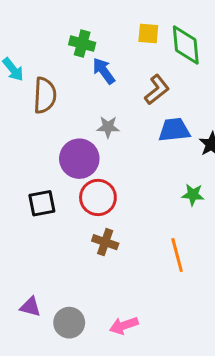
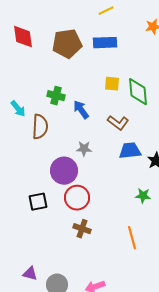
green cross: (82, 44) -> (56, 96), moved
brown L-shape: (157, 90) -> (118, 123), turned 75

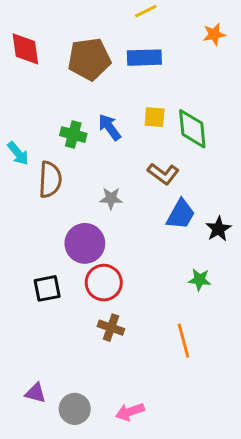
blue arrow: (81, 110) -> (110, 127), moved
gray star: (84, 149) -> (111, 198), moved
blue trapezoid: (130, 151) -> (181, 214), turned 125

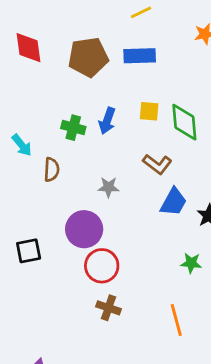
blue arrow: (110, 127) -> (107, 121), turned -125
brown semicircle: (50, 180) -> (52, 170), size x0.7
black square: (47, 288) -> (29, 251), moved

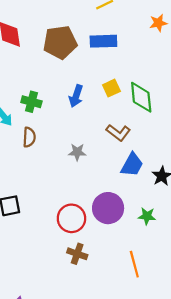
yellow square: (149, 111) -> (111, 88), turned -30
green cross: (73, 128) -> (31, 102), moved
purple circle: (84, 229) -> (108, 208), moved

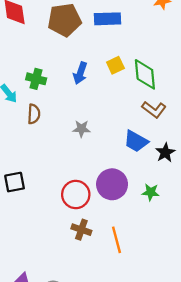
brown L-shape: (118, 133) -> (154, 109), moved
blue trapezoid: (132, 165) -> (136, 141), turned 90
orange line: (134, 264) -> (117, 240), moved

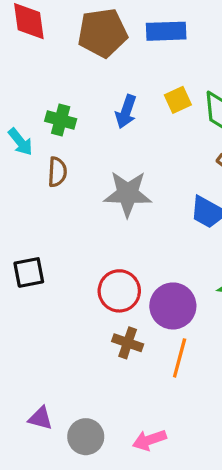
gray star: (81, 129) -> (128, 194), size x1.8
purple circle: (112, 184) -> (173, 306), moved
orange line: (117, 240) -> (180, 358), turned 30

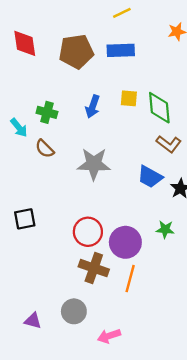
yellow square: (178, 100) -> (129, 98), turned 30
brown semicircle: (57, 172) -> (45, 149), turned 132
brown cross: (128, 343) -> (94, 268), size x1.4
gray circle: (86, 437) -> (74, 311), moved

